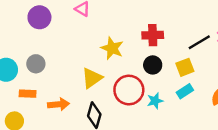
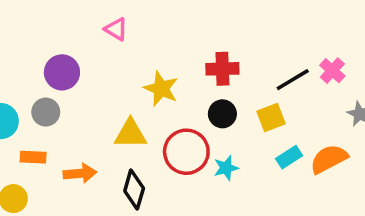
purple circle: (39, 17) -> (62, 72), moved
yellow triangle: (92, 78) -> (130, 134), turned 35
cyan rectangle: (185, 91) -> (289, 157), moved

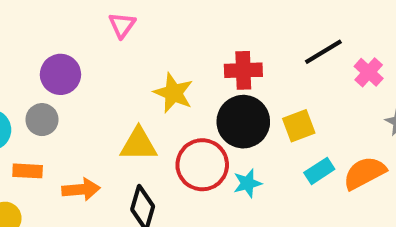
pink triangle: (116, 29) -> (122, 25), turned 35
black line: (293, 80) -> (323, 52), moved
black circle: (222, 114) -> (243, 122), size x1.6

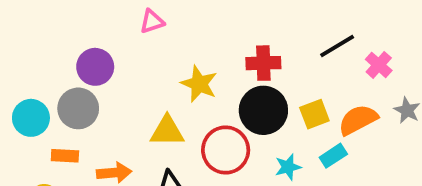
pink triangle: (122, 25) -> (152, 21), turned 36
gray circle: (42, 120) -> (78, 108), size x1.4
orange semicircle: (364, 173) -> (358, 120), moved
cyan star: (247, 183) -> (288, 167), moved

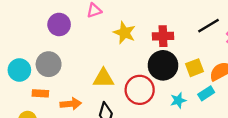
purple circle: (95, 67) -> (59, 24), moved
yellow star: (199, 84) -> (124, 33), moved

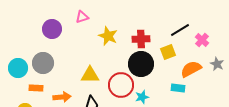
yellow square: (195, 68) -> (168, 52), moved
cyan rectangle: (206, 93) -> (178, 88), turned 40
cyan star: (178, 100) -> (142, 97), moved

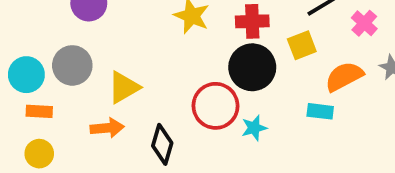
yellow triangle: (90, 75) -> (124, 87), moved, turned -30
orange rectangle: (36, 88) -> (39, 111), moved

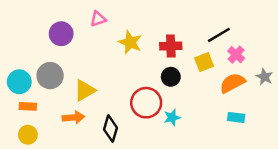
pink cross: (364, 23) -> (236, 55), moved
black circle: (252, 67) -> (171, 77), size x0.6
cyan rectangle: (320, 111) -> (236, 117), moved

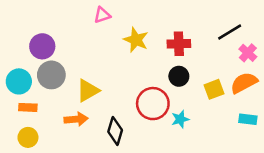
purple circle: (61, 34) -> (42, 46), moved
yellow square: (204, 62) -> (214, 89), moved

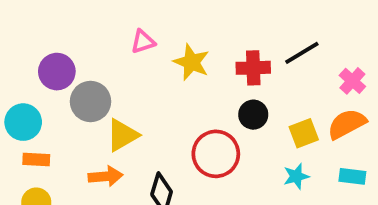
pink triangle: (102, 15) -> (143, 42), moved
black line: (230, 32) -> (302, 53), moved
gray circle: (51, 75) -> (91, 101), moved
cyan star: (180, 119) -> (296, 176), moved

